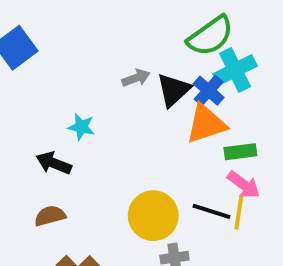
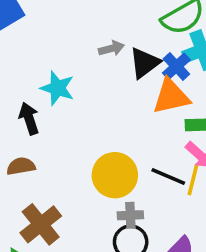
cyan star: (81, 127) -> (57, 88), size x1.4
black arrow: (54, 163) -> (29, 119), turned 44

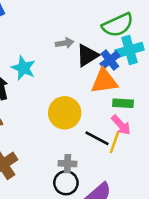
yellow circle: (115, 175) -> (65, 113), moved

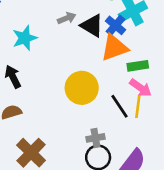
black triangle: (87, 55) -> (92, 26), turned -45
cyan star: (23, 68) -> (25, 38), moved, turned -30
black line: (97, 138) -> (120, 106), turned 40

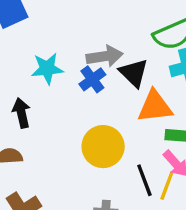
gray arrow: (67, 18) -> (105, 56), size x1.5
blue cross: (115, 25) -> (92, 79), moved

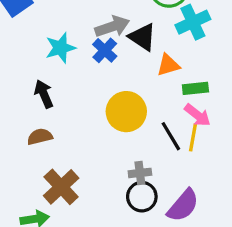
orange triangle: (155, 107) -> (168, 65), size x0.7

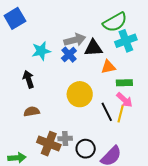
black triangle: (142, 37) -> (93, 48), turned -42
brown semicircle: (40, 137) -> (32, 111), moved
gray cross: (140, 173) -> (65, 138), moved
brown cross: (61, 187) -> (49, 144), moved, turned -30

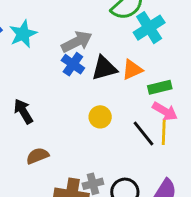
black triangle: (93, 48) -> (104, 68), moved
cyan star: (41, 51) -> (23, 34), moved
yellow circle: (80, 94) -> (100, 117), size x0.6

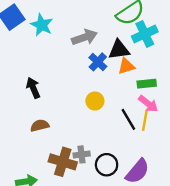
cyan star: (23, 34) -> (42, 25), turned -30
blue cross: (73, 64) -> (98, 62), moved
black triangle: (104, 68) -> (119, 50), moved

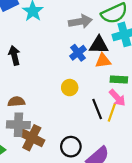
gray arrow: (84, 37) -> (80, 21), moved
black arrow: (33, 88) -> (14, 55), moved
gray cross: (82, 154) -> (18, 125), moved, size x1.5

